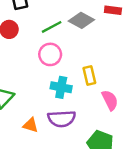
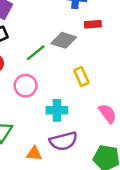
pink circle: (50, 54) -> (26, 86), moved
yellow rectangle: (89, 76) -> (81, 77), moved

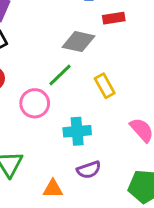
green line: (36, 53) -> (60, 75), moved
purple semicircle: (63, 141) -> (89, 170), size x0.7

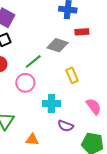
green line: (60, 75) -> (33, 61), moved
purple semicircle: (89, 170) -> (66, 126), moved, turned 35

